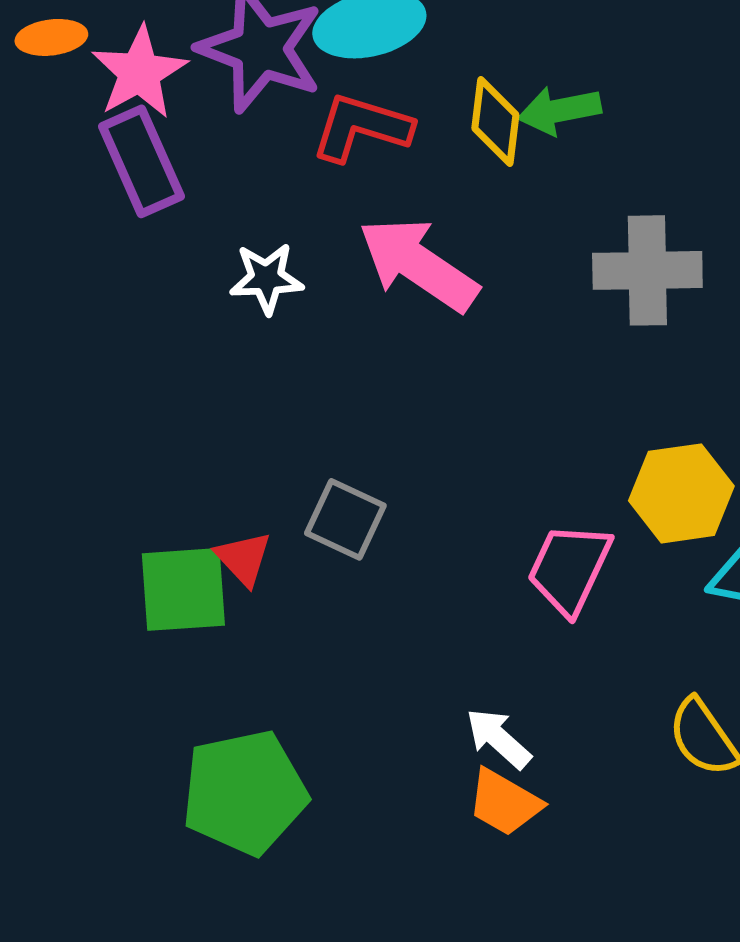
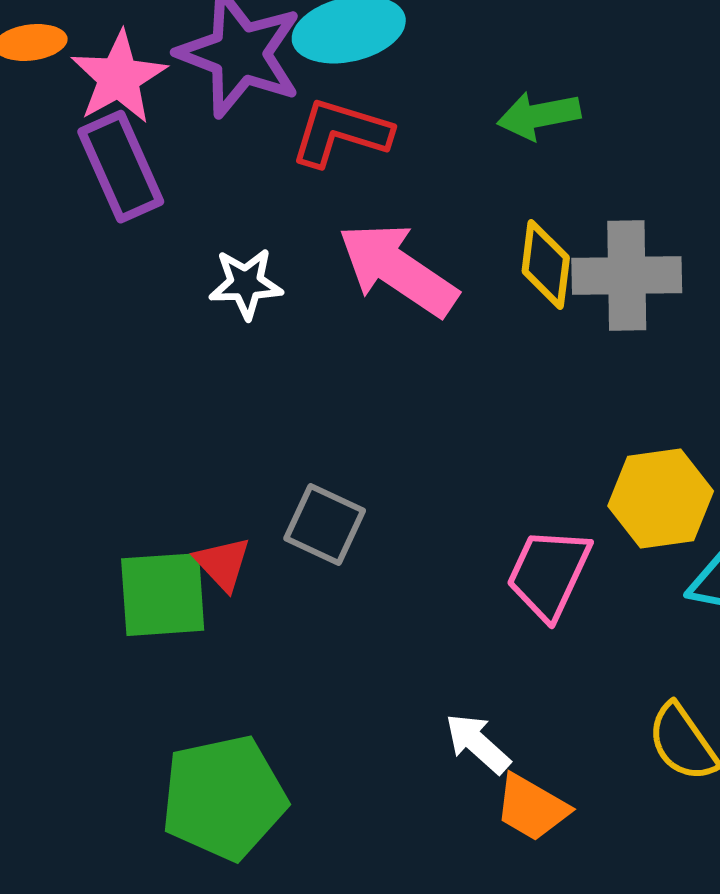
yellow diamond: (495, 121) -> (546, 265), moved
orange trapezoid: (504, 802) -> (532, 808), moved

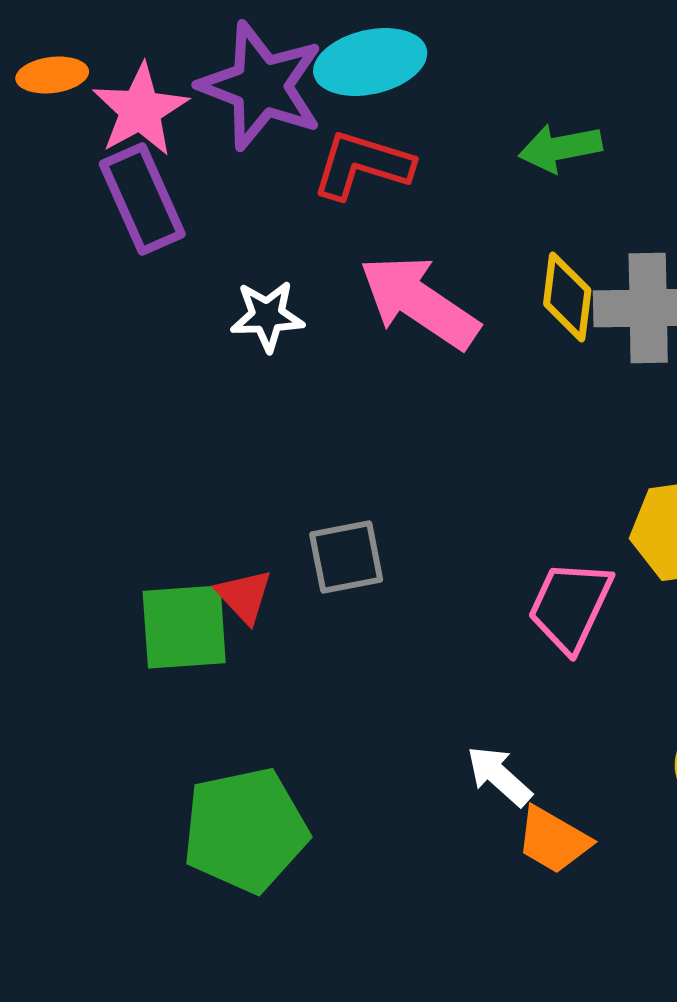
gray square: (325, 525) -> (346, 557), turned -36

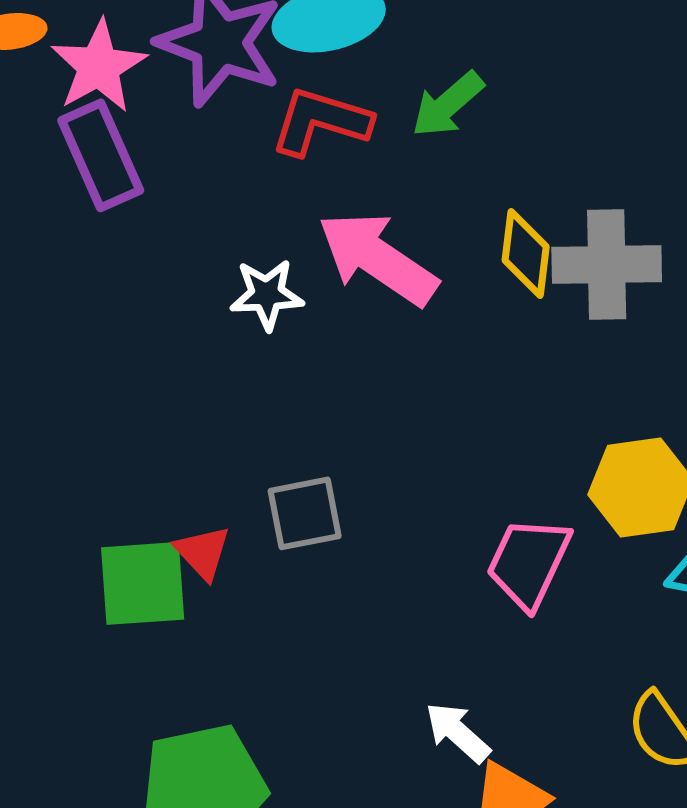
green arrow: (560, 148) -> (448, 104), moved, turned -30
white star: (267, 316) -> (267, 294), moved

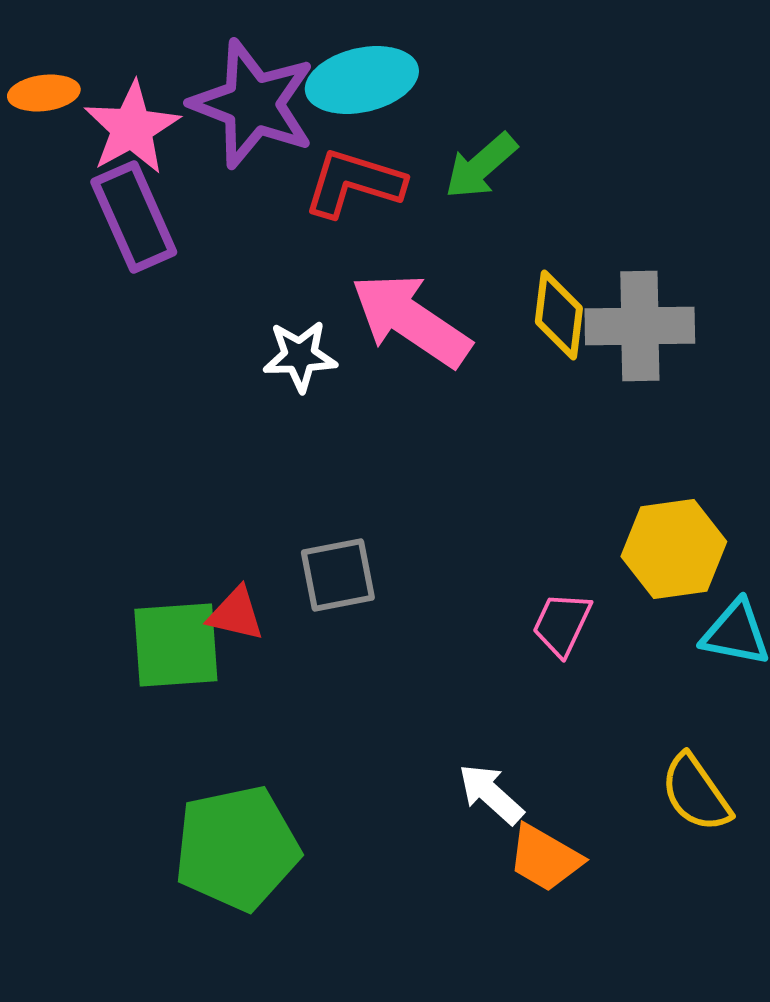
red triangle: (203, 552) -> (236, 614), turned -34
pink trapezoid: (529, 562) -> (562, 624), size x0.7

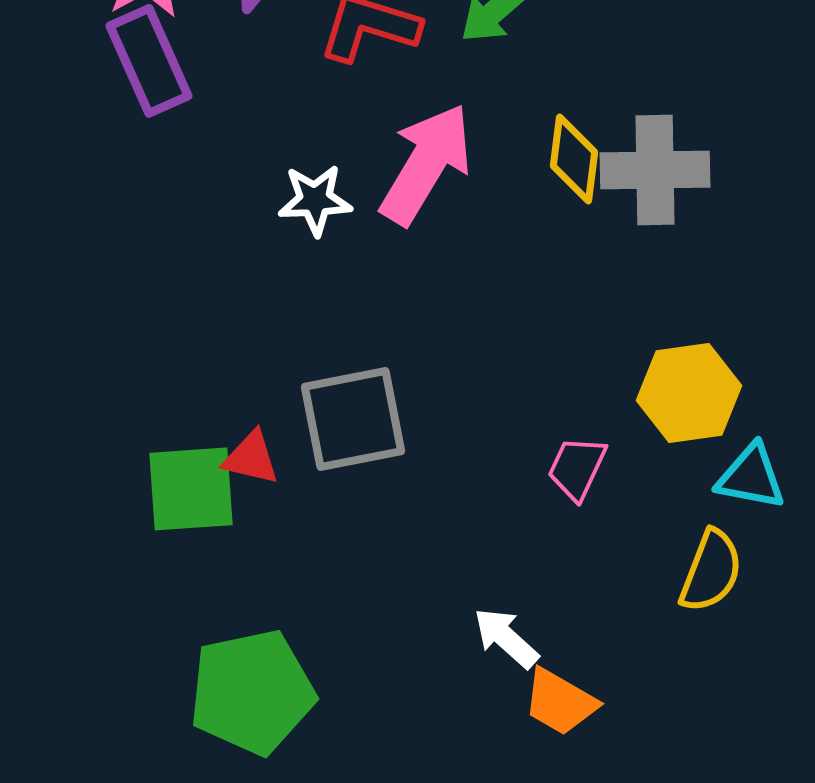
pink arrow: (411, 320) -> (426, 164), turned 87
gray square: (338, 575) -> (353, 419), size x1.4
yellow semicircle: (696, 793) -> (711, 571), moved, turned -124

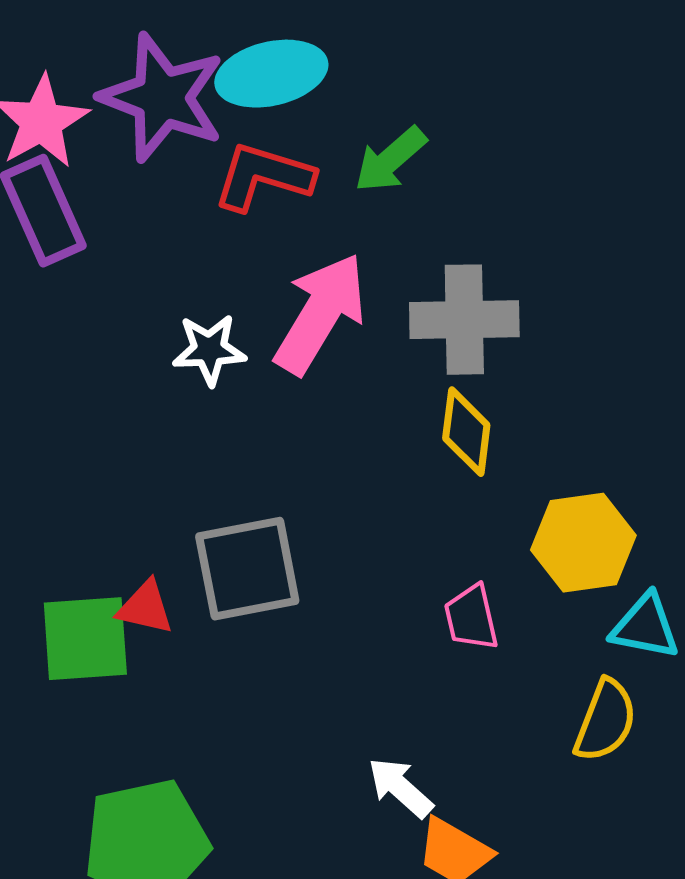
yellow diamond: (574, 159) -> (466, 432), moved
gray cross: (655, 170) -> (464, 320), moved
pink trapezoid: (577, 468) -> (471, 618), turned -38

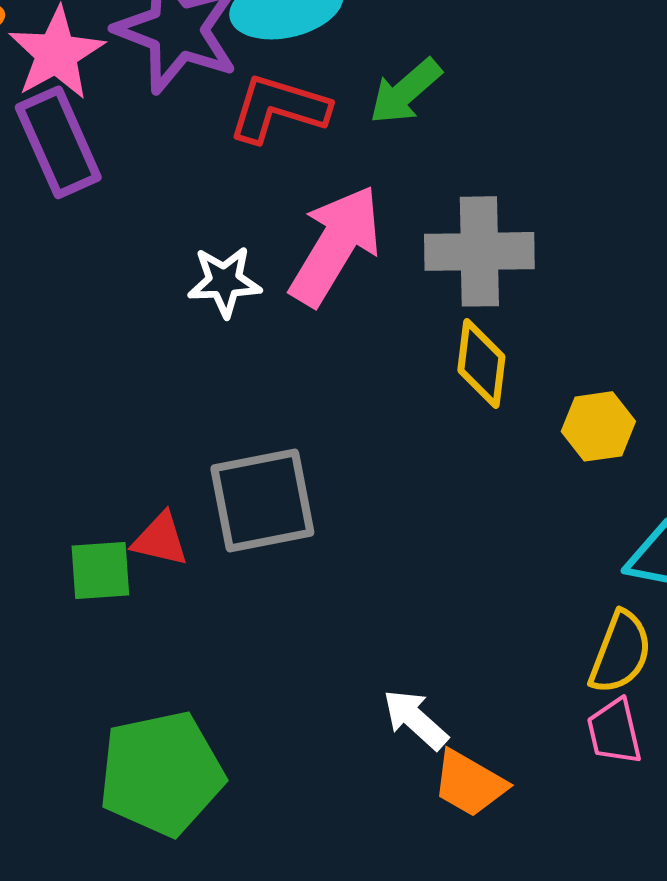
yellow hexagon: (583, 543) -> (598, 426), moved, size x0.7
pink trapezoid: (471, 618) -> (614, 731), moved
green square: (85, 639) -> (100, 570), size x0.7

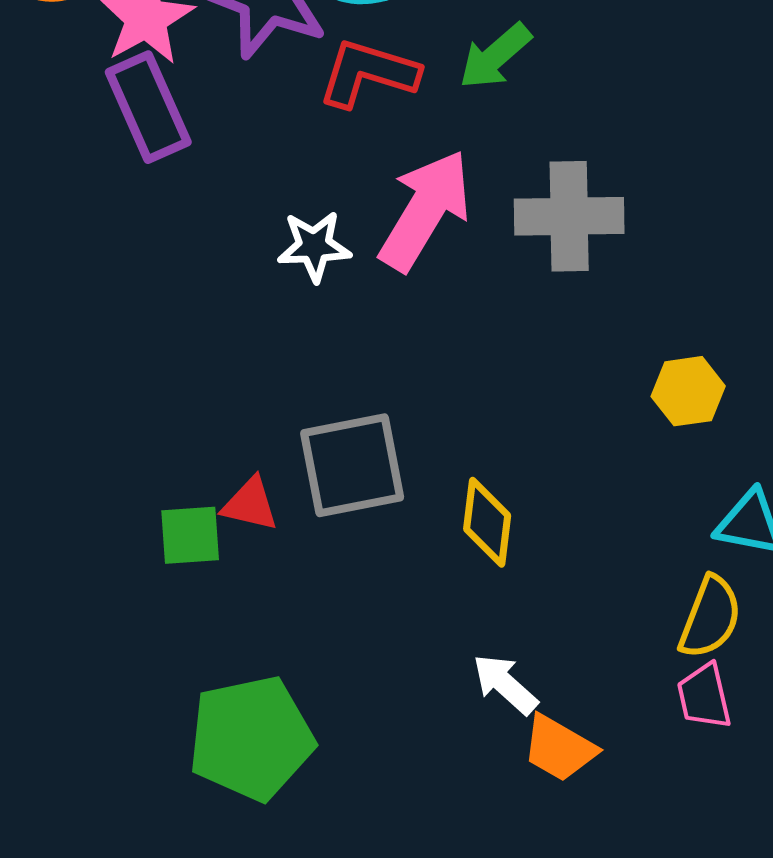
yellow diamond: (481, 363) -> (487, 522), moved

